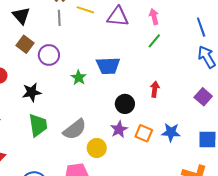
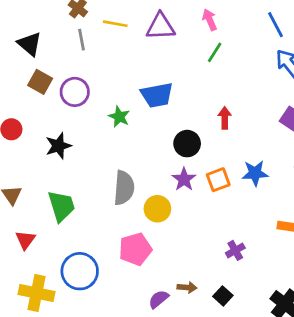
green trapezoid: (38, 125) -> (61, 206), moved
gray semicircle: (75, 129) -> (124, 188), turned -40
orange square: (144, 133) -> (218, 180), turned -36

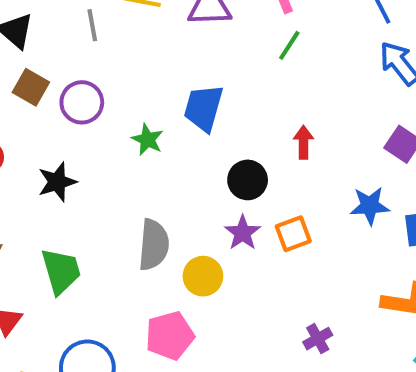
blue trapezoid: (157, 95) -> (203, 108), turned 116
blue star: (255, 173) -> (370, 206), moved

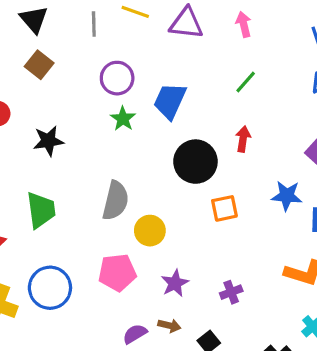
green line: (289, 45) -> (246, 82), moved
purple circle: (82, 102) -> (117, 78), moved
black circle: (248, 180) -> (195, 162), size x1.4
purple star: (243, 233) -> (175, 283), moved

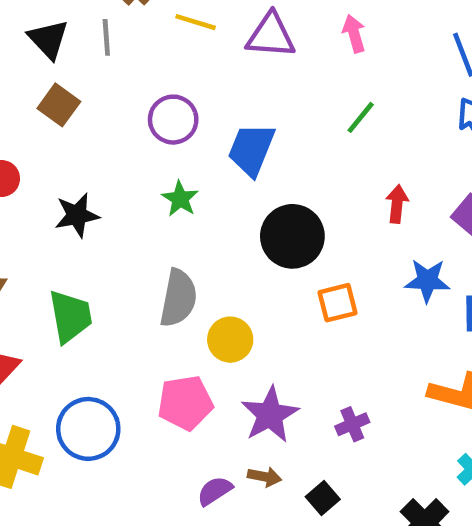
gray line: (94, 24) -> (106, 37), moved
green star: (123, 119) -> (180, 199), moved
red arrow: (243, 139) -> (397, 204), moved
purple star: (175, 283) -> (270, 415), size x1.4

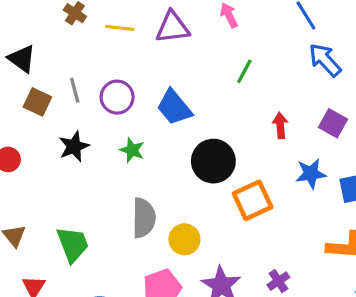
gray line: (106, 37) -> (75, 90), moved
blue trapezoid: (251, 150) -> (174, 107), turned -51
black star: (77, 215) -> (74, 146), moved
orange square: (337, 303) -> (253, 200), size x1.4

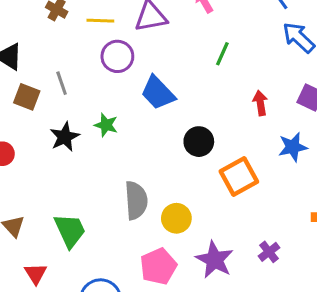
purple circle: (117, 97) -> (117, 56), moved
green star: (132, 150) -> (106, 125), moved
black circle: (213, 161) -> (199, 142), size x0.7

